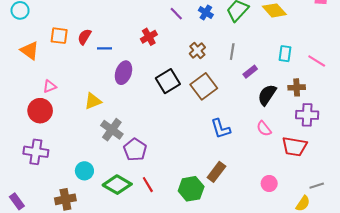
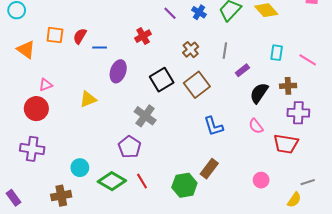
gray cross: (112, 130) -> (145, 116), moved

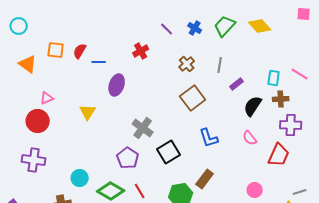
cyan rectangle: (277, 53) -> (274, 78), moved
black square: (162, 80) -> (169, 152), moved
yellow triangle: (88, 99) -> (88, 112), turned -36
red trapezoid: (286, 144) -> (279, 155), turned -75

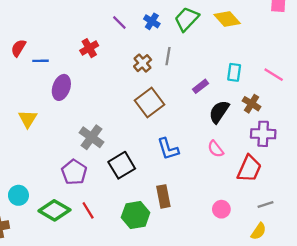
gray line: (220, 65) -> (168, 56), moved
cyan rectangle: (274, 78) -> (234, 72), moved
brown cross: (281, 99) -> (252, 104), turned 35
brown rectangle: (205, 179) -> (163, 196), turned -48
gray line: (300, 192) -> (265, 205), moved

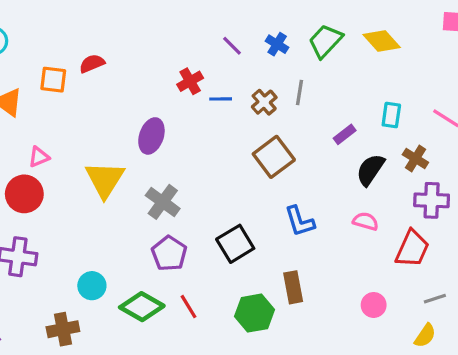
red semicircle: (18, 48) -> (92, 64), moved, turned 36
blue line: (40, 61) -> (221, 99), moved
yellow triangle: (28, 119) -> (105, 179), size x1.5
gray cross: (92, 137) -> (163, 202), moved
pink semicircle: (216, 149) -> (366, 221), turned 144

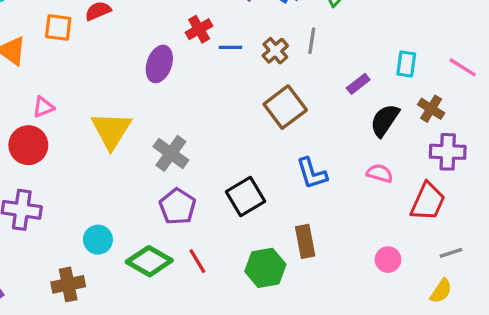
purple ellipse: (151, 136) -> (159, 64), moved

